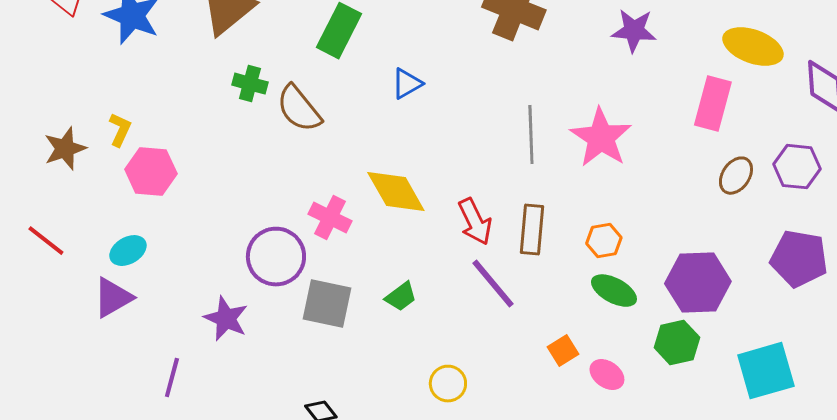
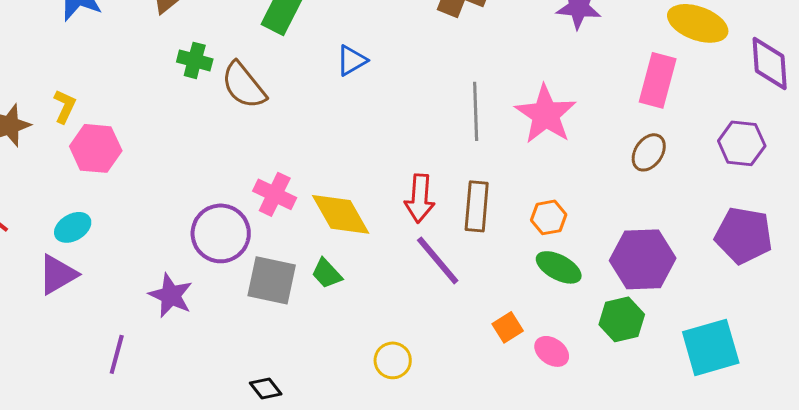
brown ellipse: (736, 176) -> (649, 152), moved
yellow diamond: (396, 192) -> (341, 214), moved
red arrow: (475, 222) -> (420, 198), turned 30
green trapezoid: (401, 297) -> (327, 273), moved, turned 84

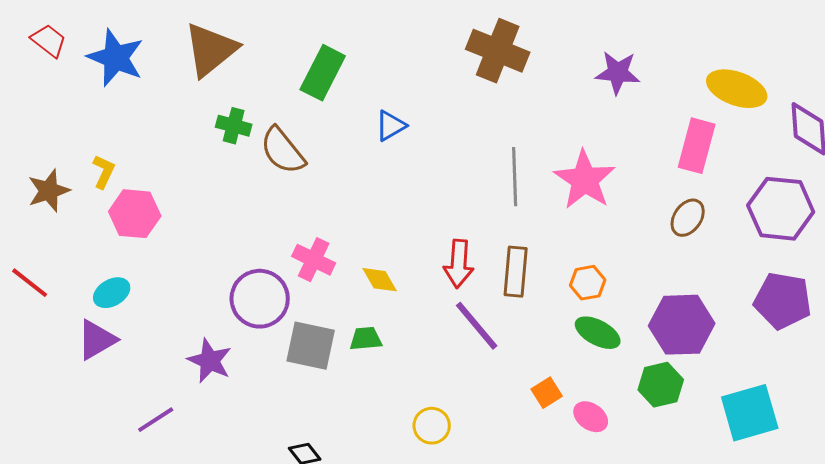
purple hexagon: (742, 143) -> (781, 209), size x1.4
yellow diamond: (341, 214) -> (380, 280), size x0.6
green trapezoid: (327, 273) -> (366, 339), turned 128
purple line: (117, 354) -> (156, 420), turned 42

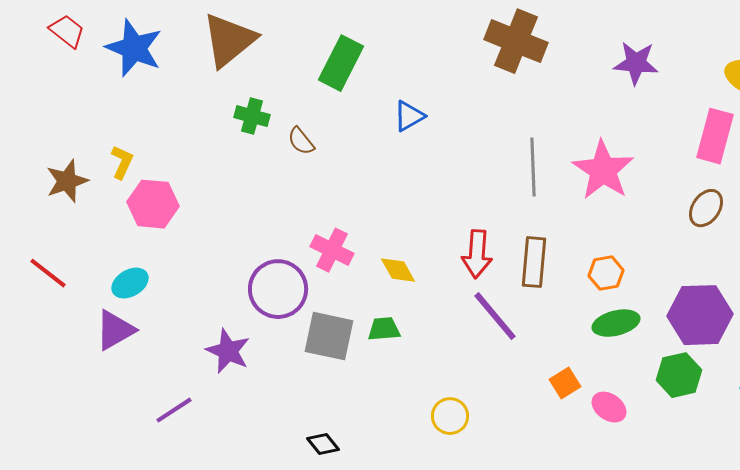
brown semicircle: (283, 151) -> (301, 141), size x0.6
green ellipse: (598, 333) -> (616, 323), turned -42

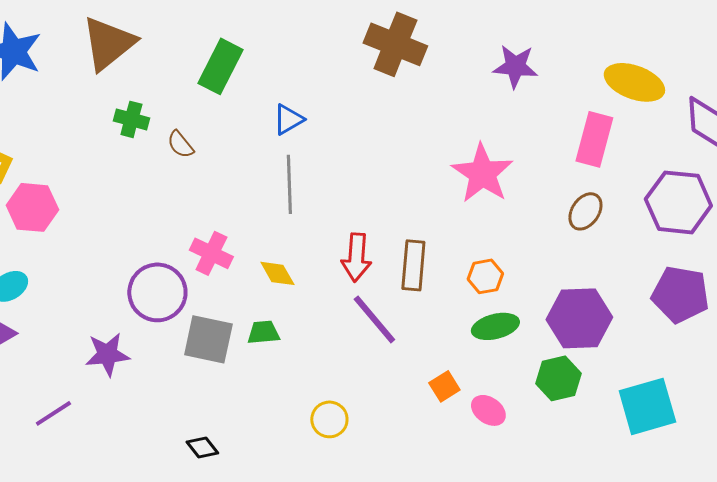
gray line: (533, 167) -> (289, 184), moved
purple star: (228, 351) -> (107, 354), turned -30

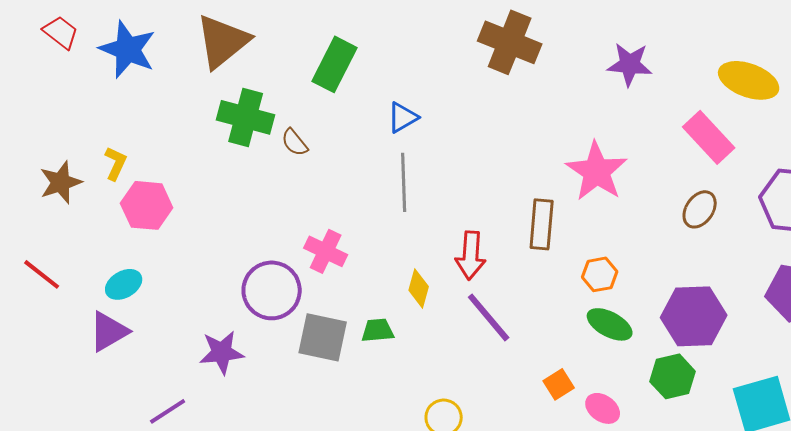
green cross: (131, 119) -> (246, 117), size x1.6
pink rectangle: (594, 139) -> (709, 137), turned -58
brown rectangle: (413, 265) -> (542, 224), moved
yellow diamond: (277, 273) -> (419, 288), moved, turned 45
green ellipse: (495, 326) -> (610, 324), turned 42

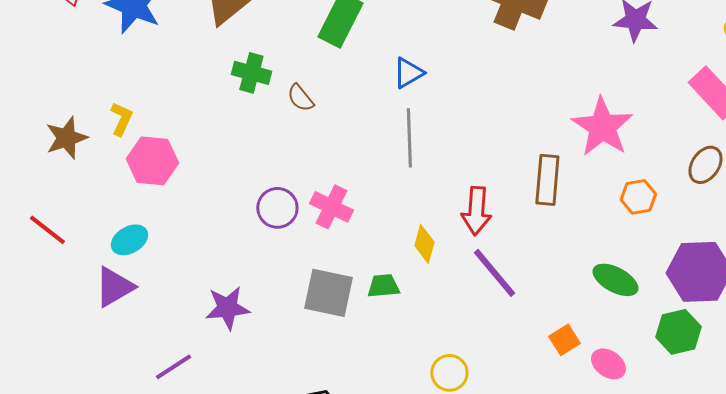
green cross: (246, 117) -> (251, 73), size x0.7
orange hexagon: (600, 274) -> (638, 197), moved
purple circle: (272, 290) -> (277, 208), moved, size x0.7

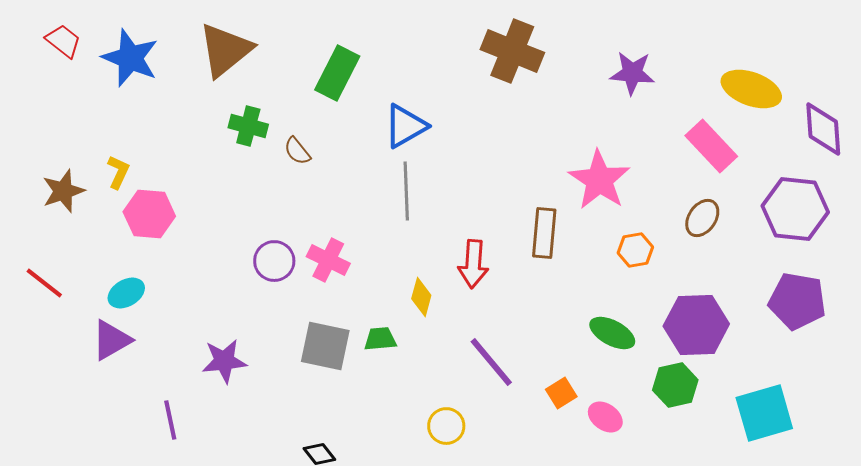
blue triangle: (408, 73) -> (405, 126), size x1.4
purple line: (494, 273) -> (491, 362), moved
purple line: (173, 367) -> (170, 420), turned -69

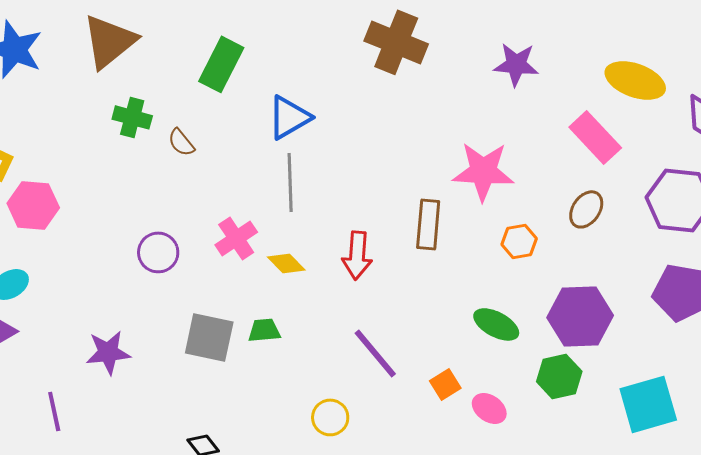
pink star: (599, 180) -> (483, 171), turned -30
pink cross: (328, 260) -> (236, 238), moved, turned 30
yellow diamond: (421, 297) -> (286, 263), moved, turned -60

